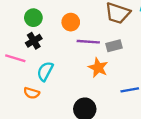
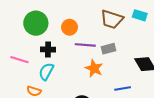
green circle: (33, 18) -> (36, 23), size x1.5
black cross: (34, 41) -> (48, 49), moved, turned 32

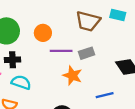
black cross: (48, 49) -> (12, 60), moved
cyan semicircle: (46, 72) -> (21, 82), turned 84

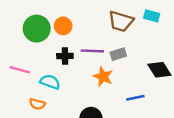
orange circle: (43, 33) -> (63, 26), moved
black cross: (12, 60) -> (65, 56), moved

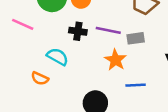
pink line: (20, 70) -> (23, 24), moved
blue line: (135, 98) -> (136, 85), moved

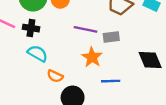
black cross: (78, 31) -> (31, 28), moved
orange semicircle: (40, 78) -> (55, 76), moved

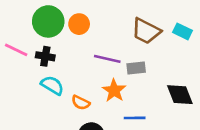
orange semicircle: (55, 76) -> (81, 103), moved

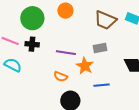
orange circle: (79, 24) -> (65, 11), moved
purple line: (107, 59) -> (66, 53), moved
cyan semicircle: (52, 85) -> (13, 65), moved

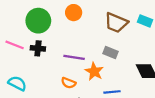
gray rectangle: (100, 48) -> (110, 52), turned 32
cyan semicircle: (13, 65) -> (17, 83), moved

